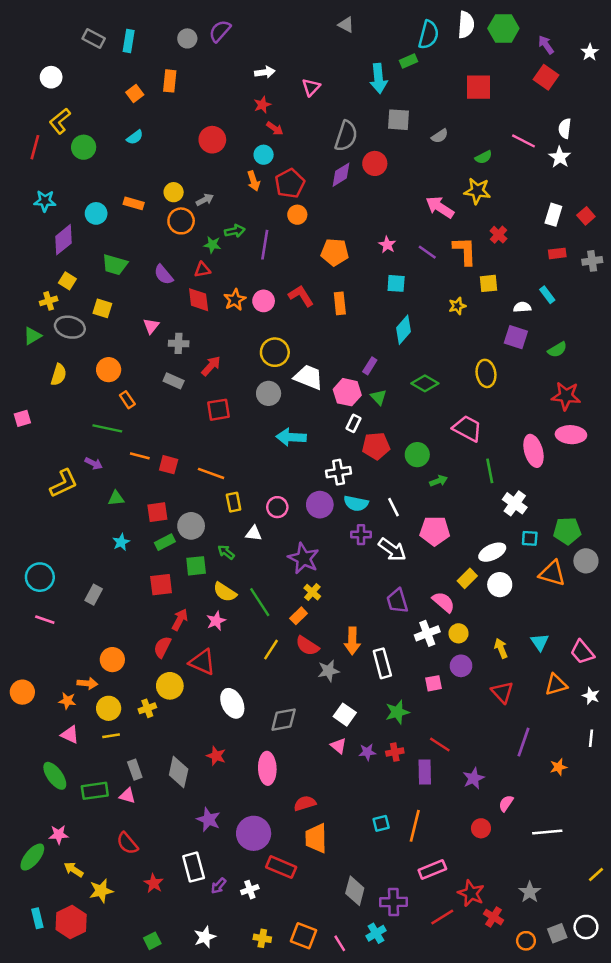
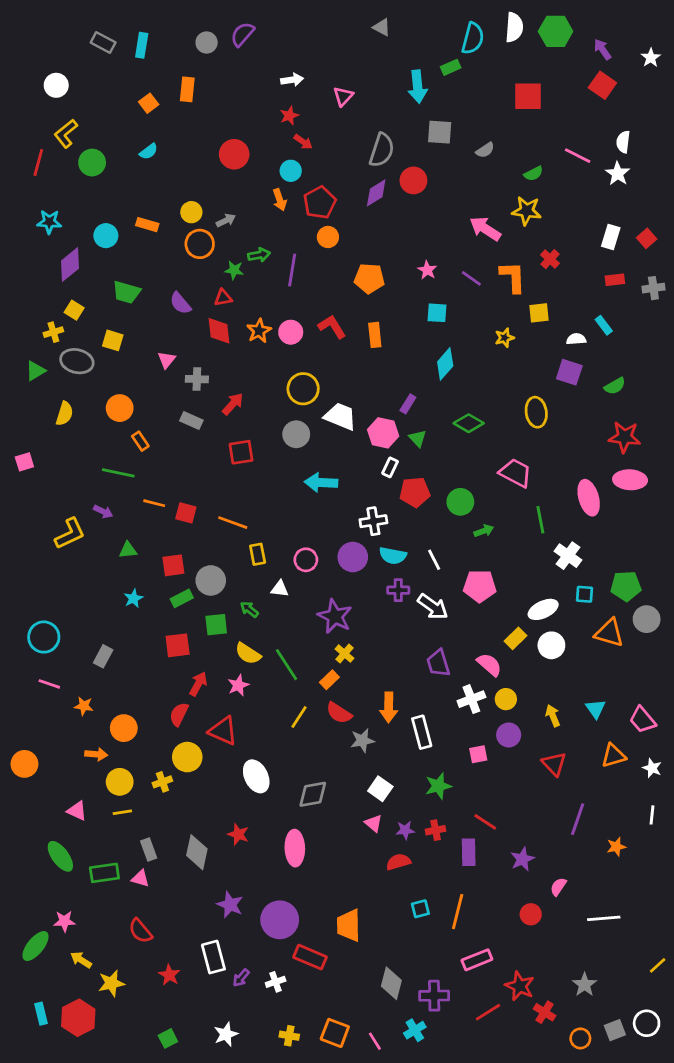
orange star: (67, 701) -> (84, 706), moved
red semicircle: (305, 803) -> (398, 862), moved

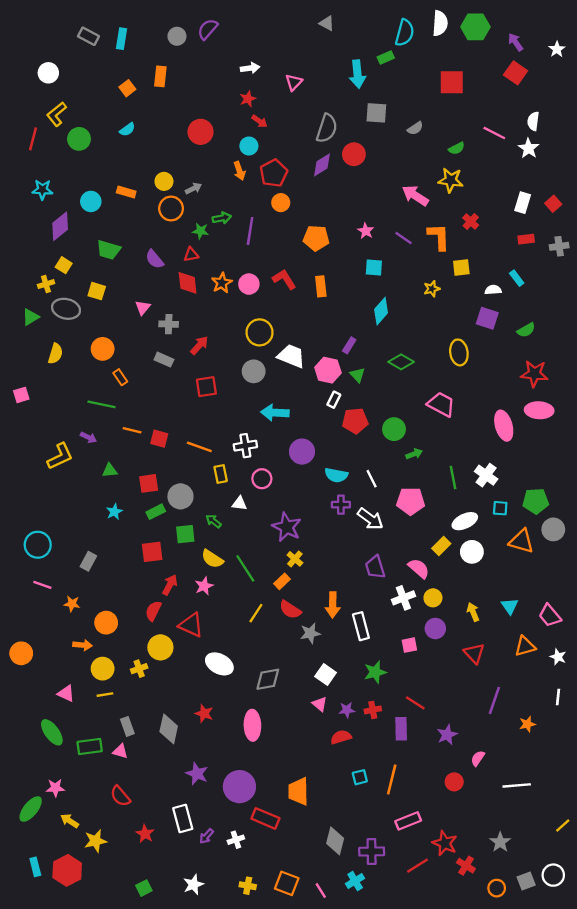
green line: (540, 520) -> (453, 478), moved
white cross: (373, 521) -> (245, 446), moved
purple circle: (353, 557) -> (302, 452), moved
white ellipse: (256, 776) -> (219, 664), turned -36

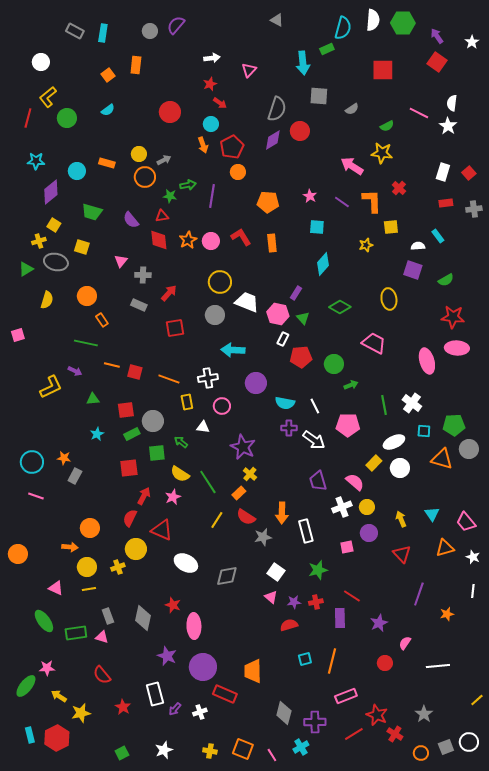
orange star: (72, 604) -> (64, 458), moved
pink ellipse: (252, 725) -> (194, 626), moved

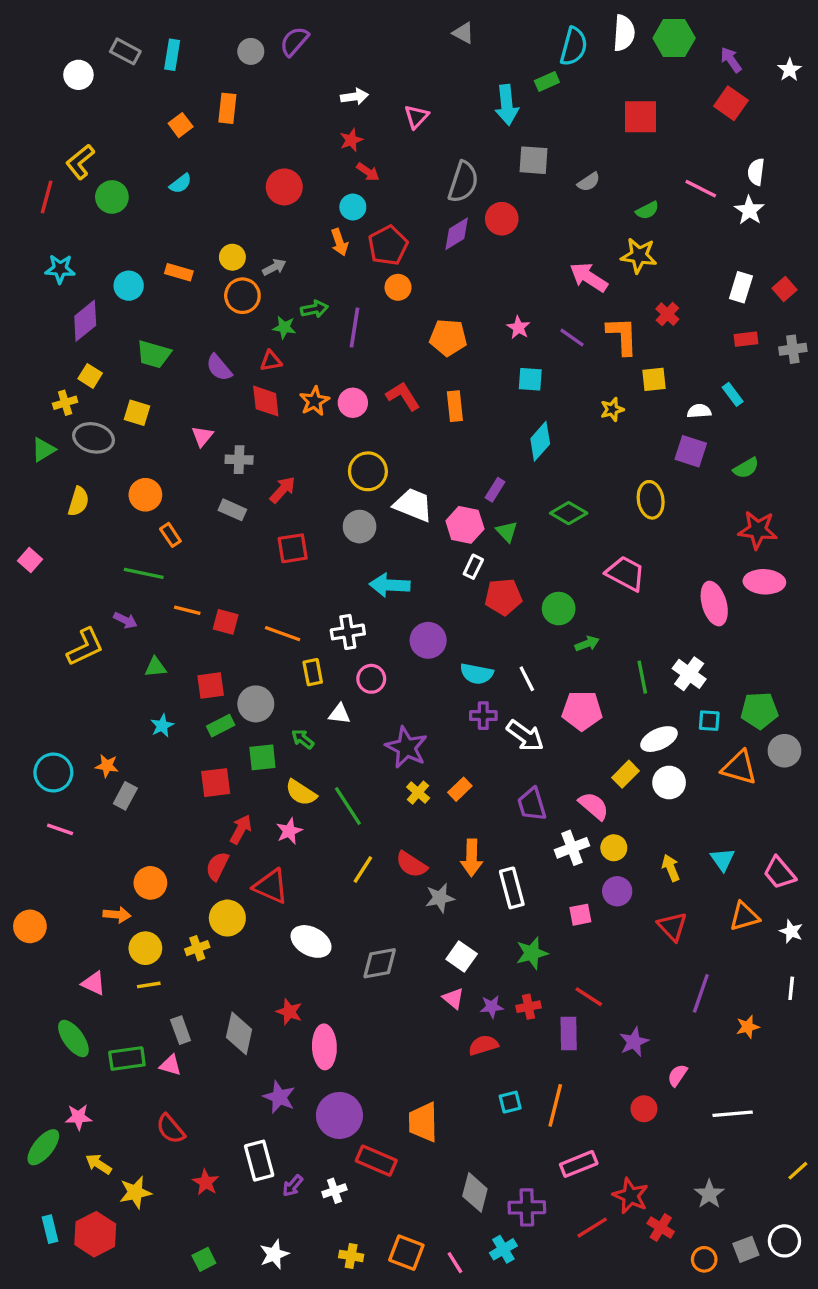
white circle: (41, 62) -> (78, 75), moved
pink square: (18, 335) -> (30, 560), turned -32
orange rectangle: (239, 493) -> (460, 789), moved

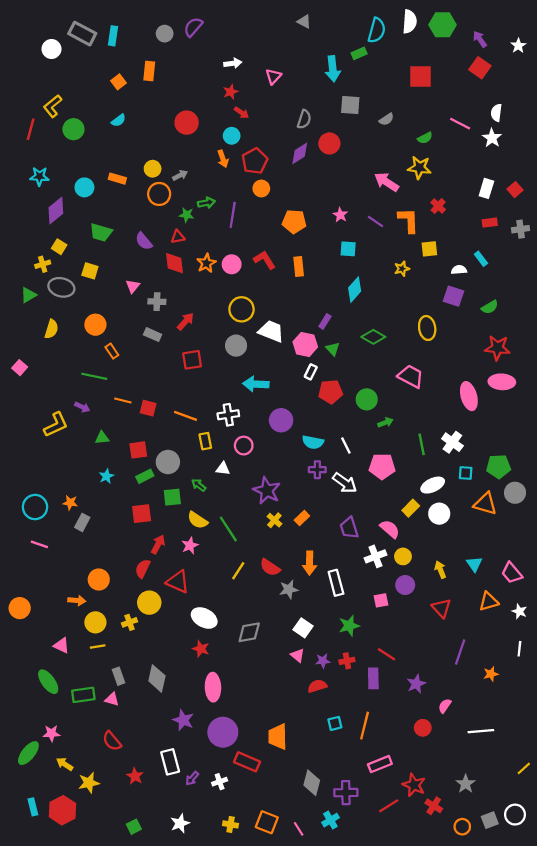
gray rectangle: (125, 51) -> (82, 34), size x1.4
gray semicircle: (463, 182) -> (304, 119), size x0.7
red star: (289, 1012) -> (201, 649), moved

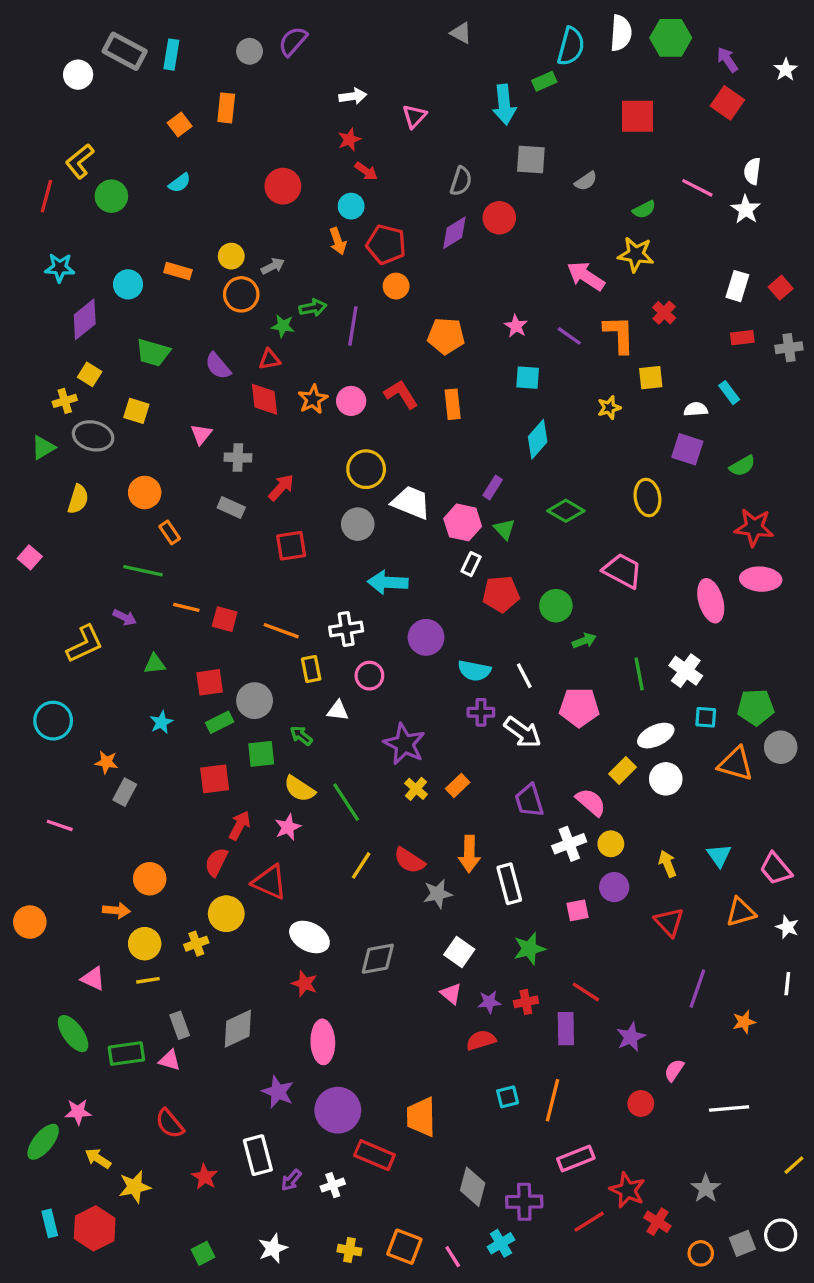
red pentagon: (255, 161) -> (386, 244), turned -30
cyan circle: (35, 507) -> (53, 721), moved
gray diamond: (157, 678) -> (238, 1029), turned 52

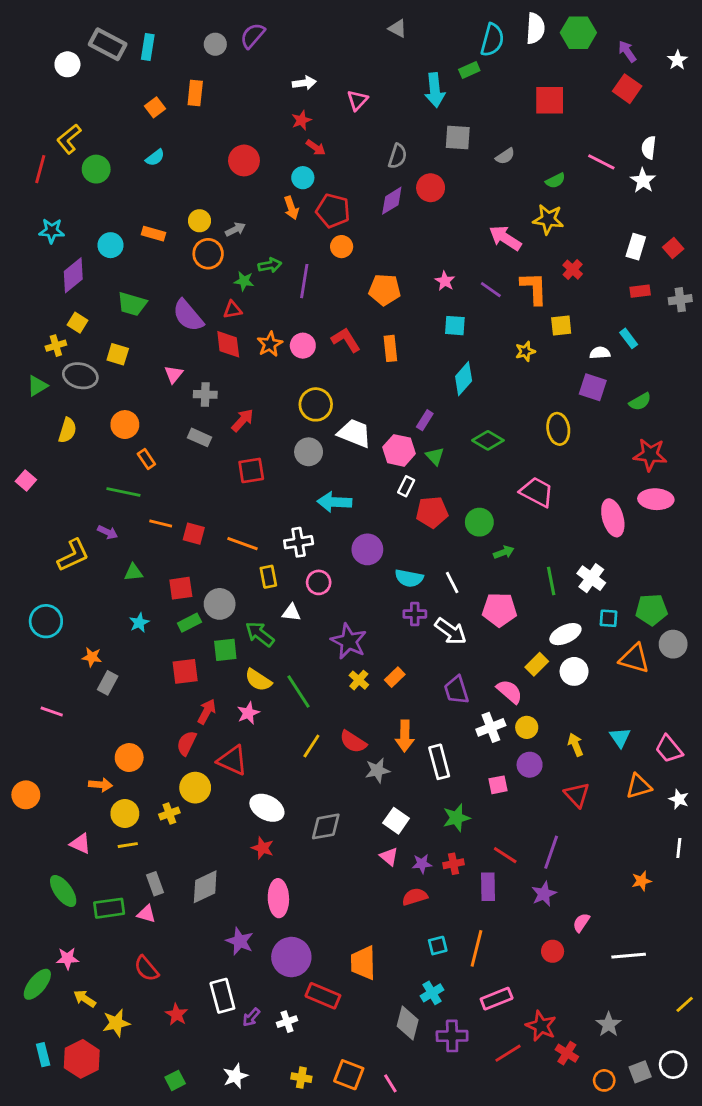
purple semicircle: (218, 366) -> (188, 315), size x1.4
green arrow: (301, 736) -> (260, 634), size x1.5
purple line: (697, 989) -> (551, 852), moved
cyan cross: (501, 1243) -> (432, 993), moved

